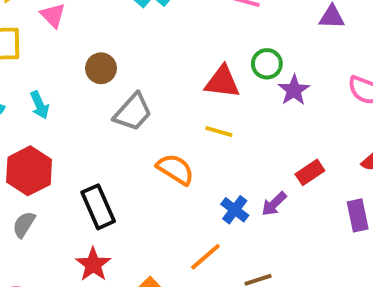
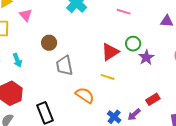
red triangle: (222, 82) -> (110, 52), turned -42
gray trapezoid: (133, 112) -> (64, 66), turned 125

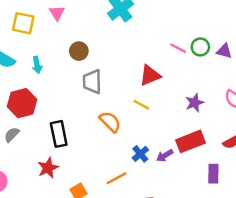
pink line: (124, 12) -> (178, 48), moved
green circle: (133, 44) -> (200, 47), moved
purple star: (146, 57) -> (195, 103), moved
red rectangle: (153, 99) -> (191, 141), size x1.6

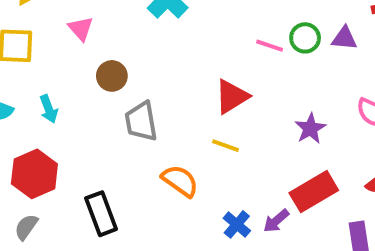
pink triangle: (57, 13) -> (81, 29), moved

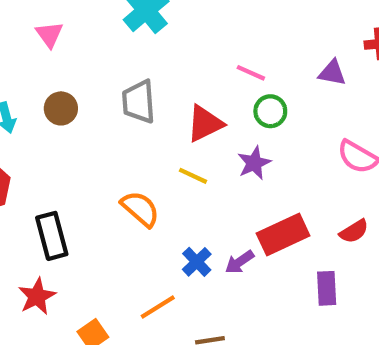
green circle: (305, 38) -> (270, 111), moved
brown circle: (112, 76) -> (61, 108), moved
gray trapezoid: (141, 121) -> (139, 102), moved
purple star: (310, 129) -> (254, 163), moved

